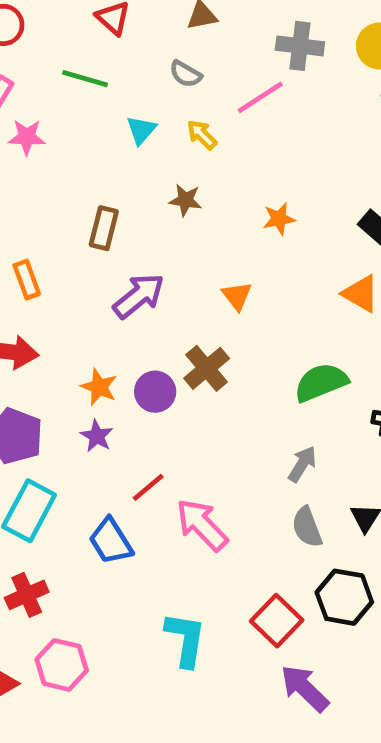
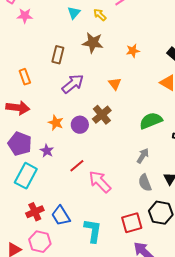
brown star: (186, 200) -> (93, 43), size x1.5
purple star: (97, 436) -> (47, 151), moved
blue trapezoid: (111, 541) -> (61, 216), moved
red cross: (27, 595) -> (35, 212), moved
red square: (277, 621) -> (132, 223), turned 30

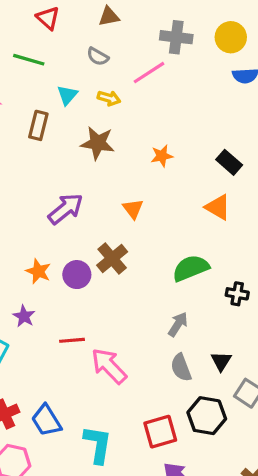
yellow arrow: (100, 15) -> (109, 98), turned 152
brown rectangle: (58, 55) -> (38, 125), moved
red line: (77, 166) -> (72, 340), turned 35

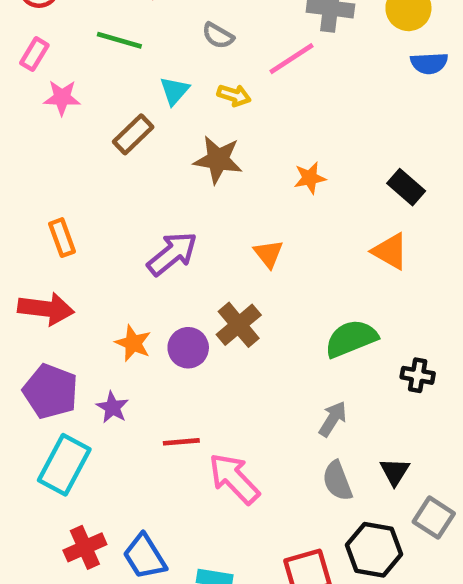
brown rectangle: (38, 125) -> (133, 134), turned 32

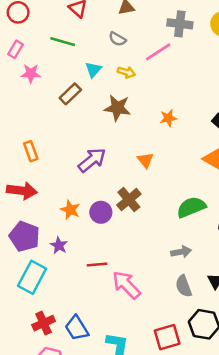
gray arrow: (333, 419) -> (181, 252), turned 48

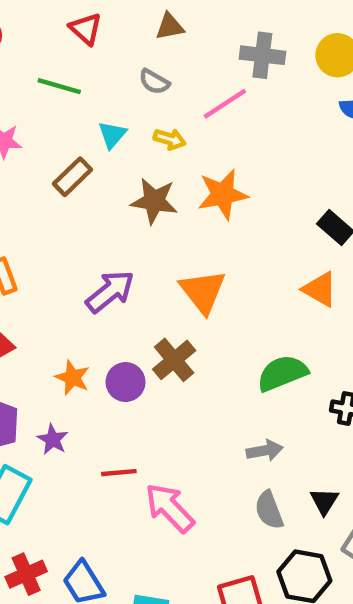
orange star: (168, 118) -> (223, 194), moved, size x1.6
orange triangle: (145, 160) -> (203, 291), size x1.6

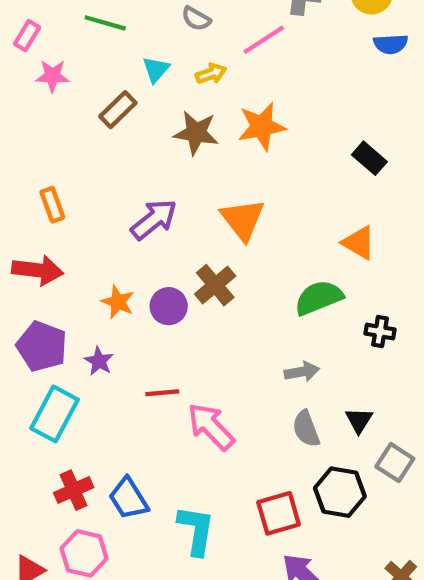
yellow arrow: (170, 139) -> (211, 74), turned -36
orange triangle: (320, 289) -> (359, 243), moved

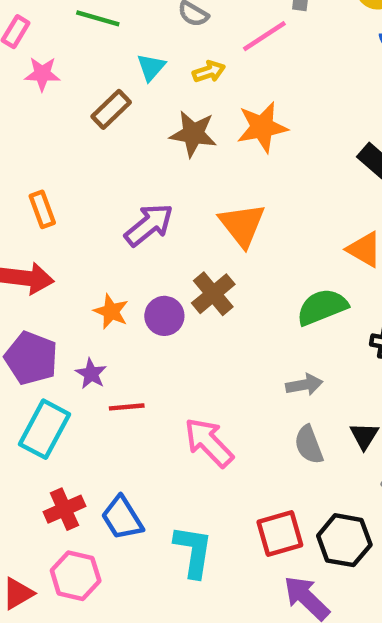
red line: (162, 393) -> (127, 407), moved
black hexagon: (340, 492) -> (344, 540), moved

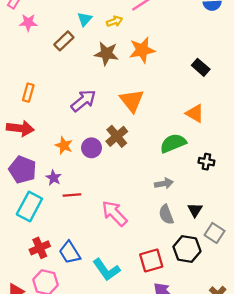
orange rectangle: (42, 209) -> (28, 93), turned 36
black hexagon: (344, 540) -> (187, 249), moved
cyan L-shape: (193, 551) -> (106, 270), turned 136

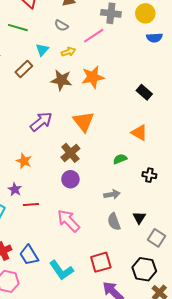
green semicircle: (173, 143) -> (120, 159), size x0.6
purple circle: (91, 148) -> (70, 179), moved
black hexagon: (187, 249) -> (144, 269), moved

